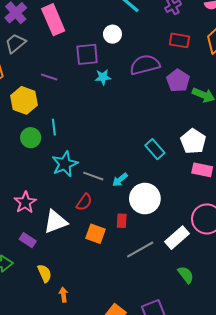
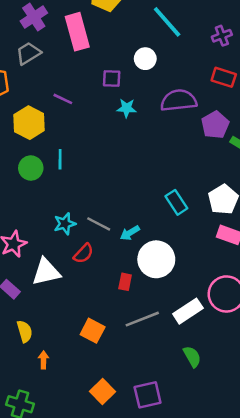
purple square: (87, 54) -> (112, 79), size x0.7
cyan star: (65, 164) -> (65, 224), moved, size x0.7
orange square: (96, 234) -> (93, 331), moved

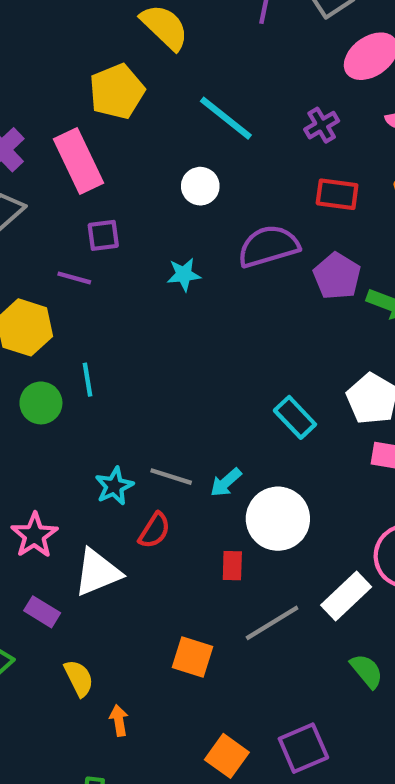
purple square: (112, 79) -> (103, 235), moved

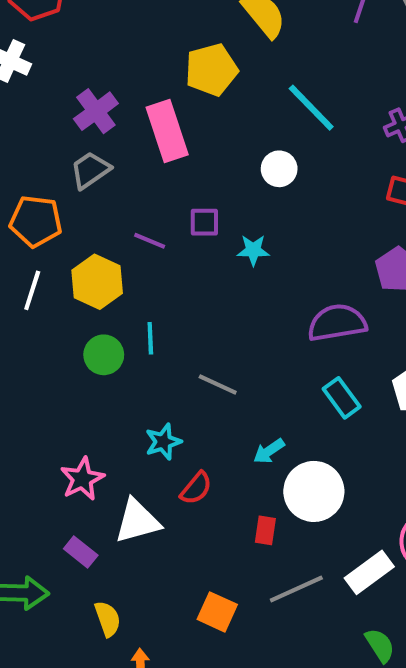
purple square: (103, 235) -> (204, 222), moved
purple semicircle: (268, 246) -> (337, 323), moved
gray line: (171, 477) -> (218, 384), moved

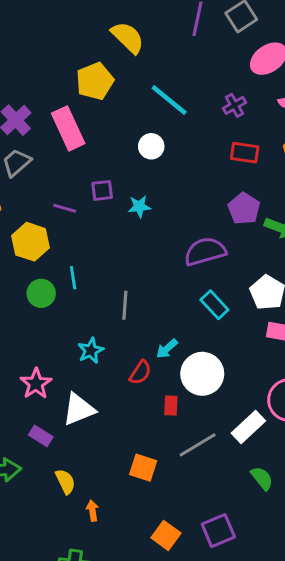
gray line: (218, 384) -> (125, 305), turned 76
red semicircle: (196, 488) -> (140, 372), moved

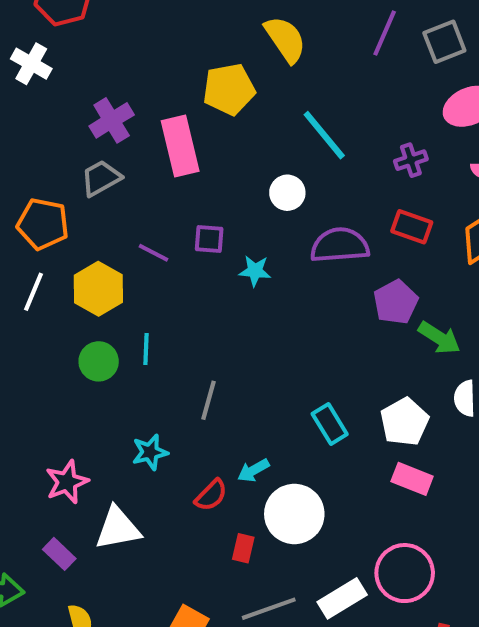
purple semicircle: (205, 251) -> (340, 245), moved

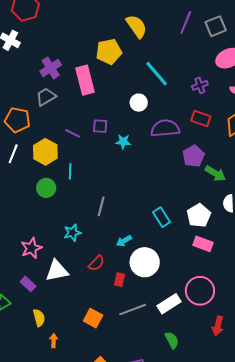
cyan line: (146, 349) -> (70, 171), moved
red semicircle: (211, 495) -> (97, 263), moved

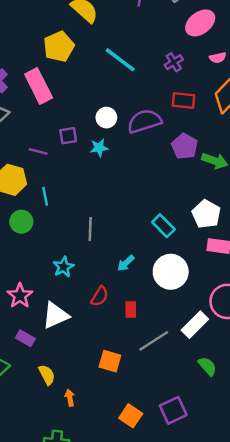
white circle: (139, 103) -> (106, 118), moved
white circle: (145, 262) -> (171, 272), moved

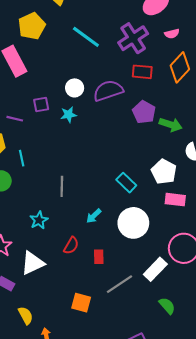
purple cross: (174, 62) -> (133, 38), size x1.8

